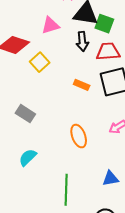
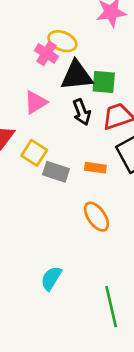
gray rectangle: (25, 114) -> (56, 172), moved
orange ellipse: (79, 136) -> (96, 217), moved

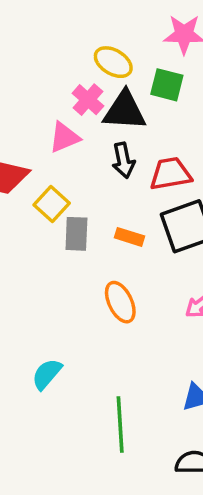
pink cross: (46, 53) -> (88, 100), moved
green square: (104, 82) -> (167, 85), moved
gray rectangle: (56, 172) -> (76, 234), turned 65

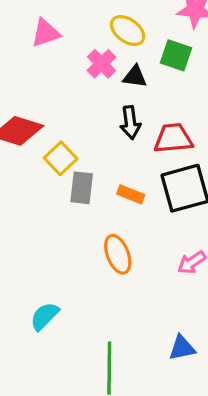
black triangle: (125, 111) -> (135, 77), size x0.6
pink triangle: (64, 137) -> (46, 33), moved

